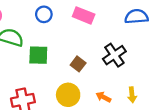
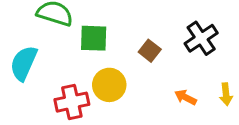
yellow circle: (68, 95) -> (109, 85), moved

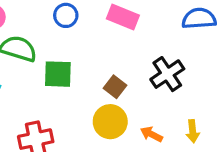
yellow circle: (109, 85) -> (110, 122), moved

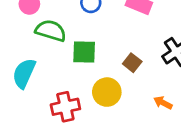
yellow circle: (110, 122) -> (107, 92), moved

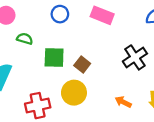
green semicircle: (51, 31) -> (25, 39), size x0.6
brown square: (132, 63) -> (82, 64), moved

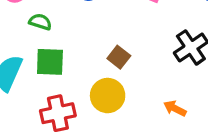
green square: (54, 57) -> (50, 62), moved

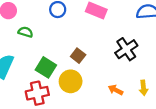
green square: (50, 62) -> (46, 67), moved, turned 30

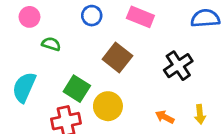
brown square: (78, 56) -> (117, 57), moved, size x1.5

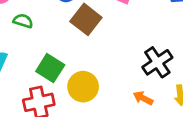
brown square: (117, 57) -> (86, 19), moved
black cross: (178, 66) -> (157, 62), moved

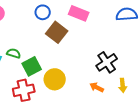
green semicircle: (23, 21) -> (14, 53), moved
green square: (50, 68) -> (32, 66), turned 30

